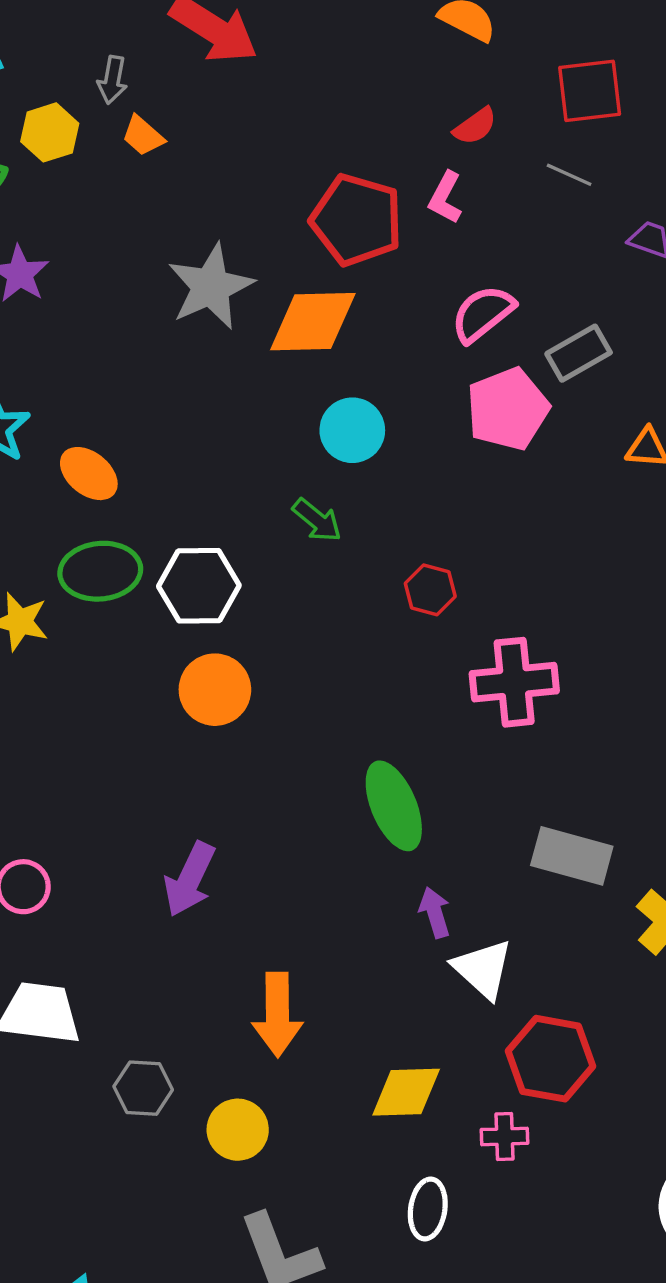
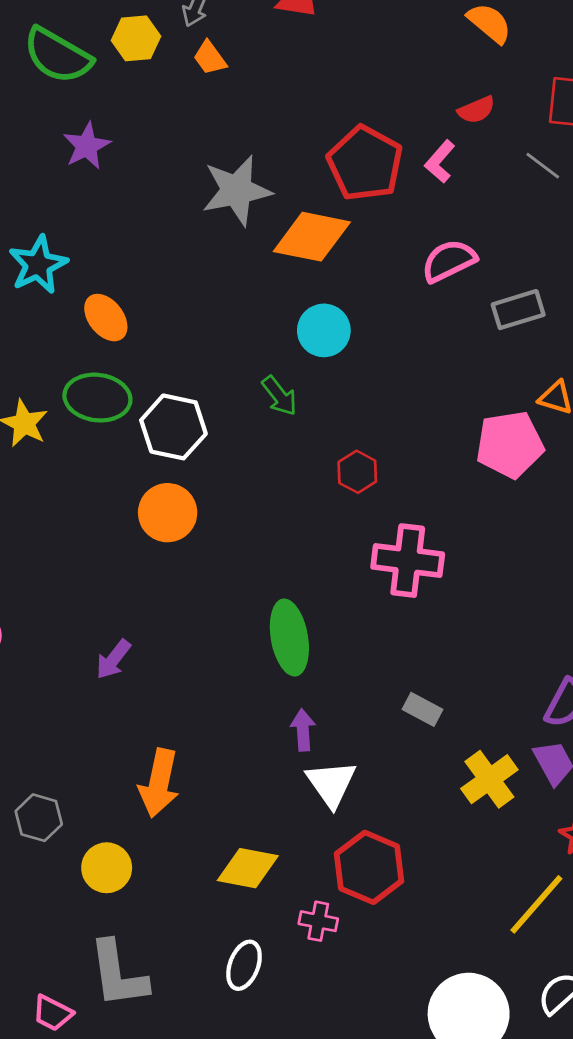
pink pentagon: (508, 409) -> (510, 445), moved
gray rectangle: (572, 856) -> (422, 709), size x0.6
purple arrow: (190, 879) -> (113, 659), size x0.7

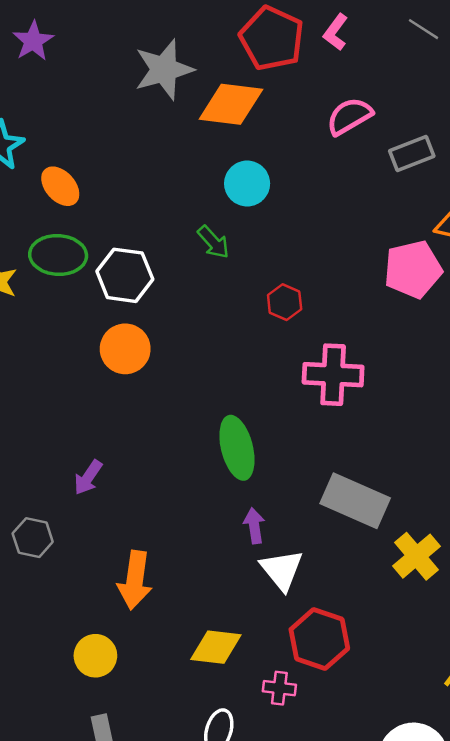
gray rectangle: (422, 709) -> (355, 501), size x2.0
gray hexagon: (39, 818) -> (33, 538), moved

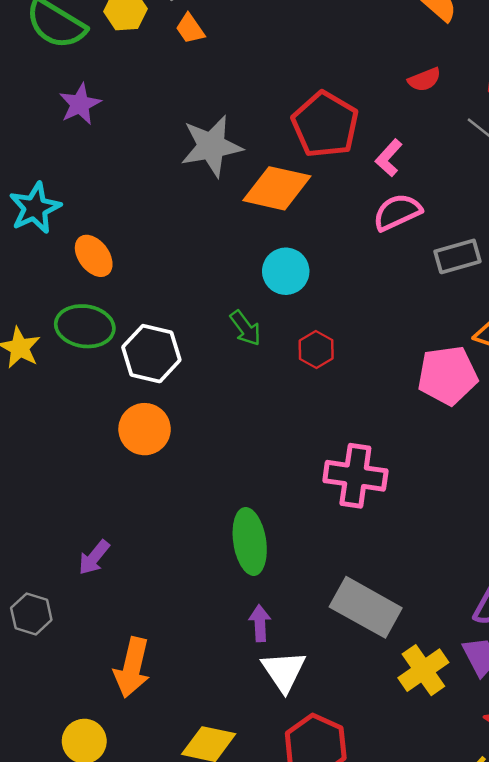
pink L-shape: (336, 32) -> (389, 158), moved
red hexagon: (285, 302) -> (316, 349), moved

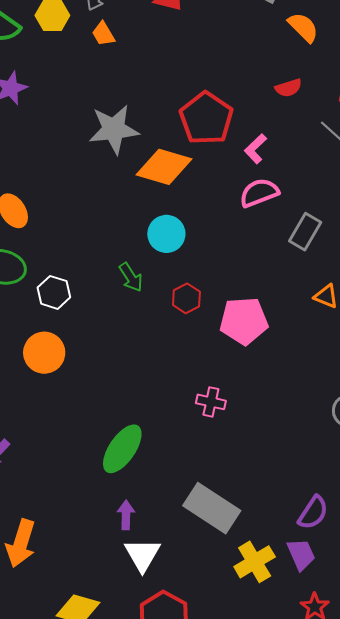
gray rectangle: (458, 256) -> (305, 232), turned -48
white hexagon: (151, 354) -> (54, 292), size x0.7
pink pentagon: (448, 375) -> (244, 321), moved
pink cross: (355, 476) -> (211, 402), size x0.6
green ellipse: (250, 541) -> (122, 449), turned 39

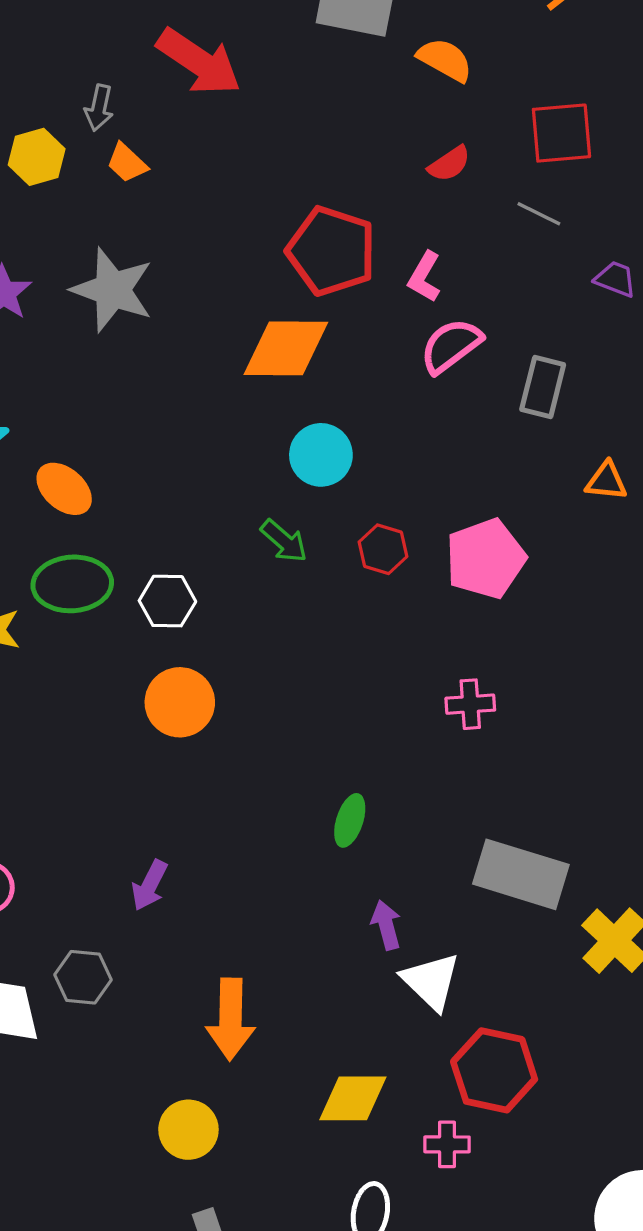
gray star: (114, 129) -> (112, 290), moved, turned -30
green ellipse: (122, 449) -> (350, 820), size x0.6

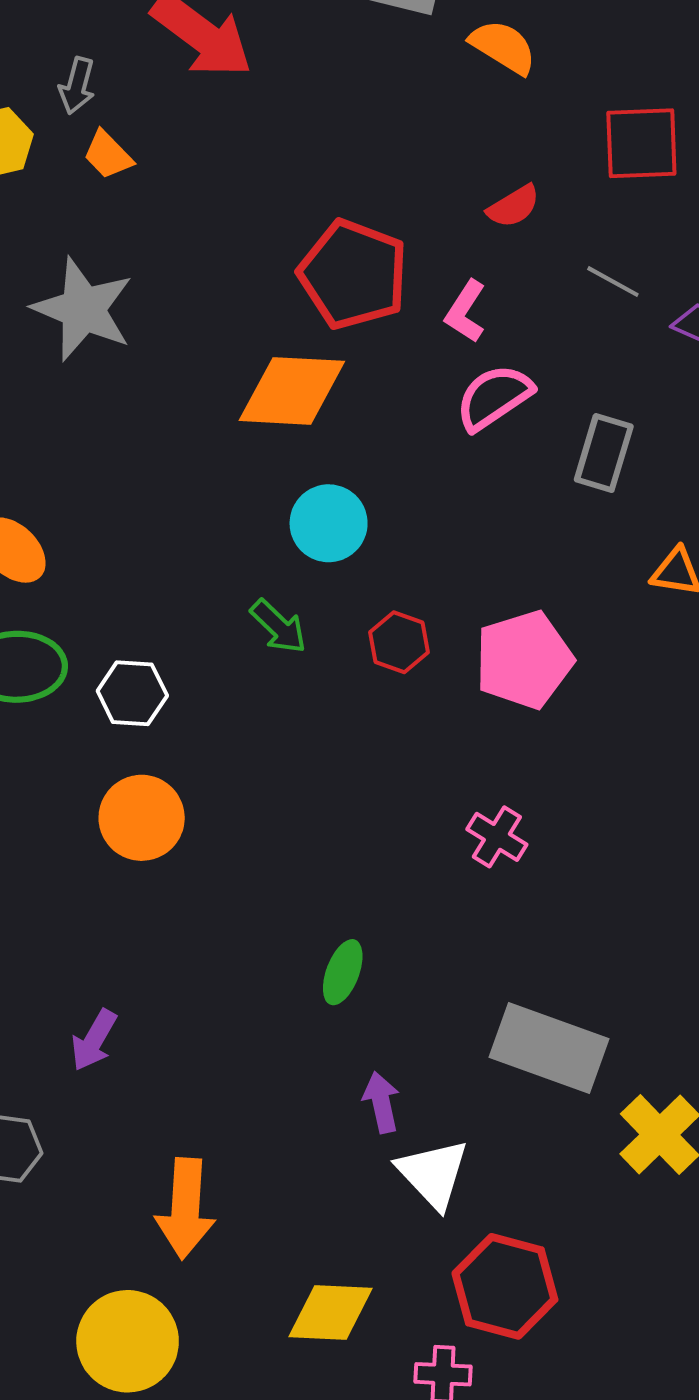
red semicircle: (449, 164) -> (514, 206), moved
gray line: (539, 214) -> (613, 282), moved
pink cross: (470, 704) -> (497, 837), turned 33
yellow circle: (188, 1130) -> (128, 1341), size x1.4

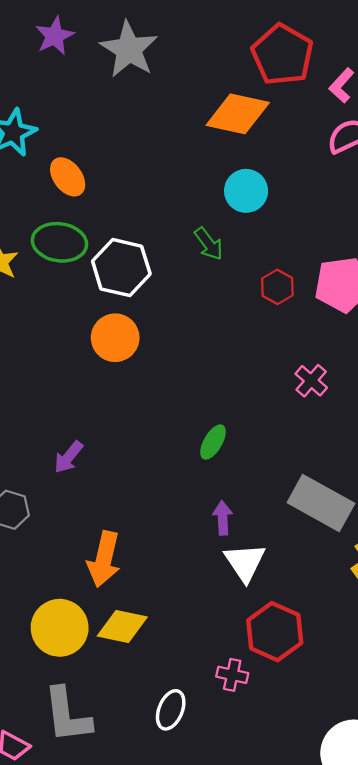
red hexagon: (399, 642) -> (277, 287), moved
white hexagon: (132, 693) -> (121, 268), size x1.5
yellow diamond: (331, 1313) -> (122, 626), moved

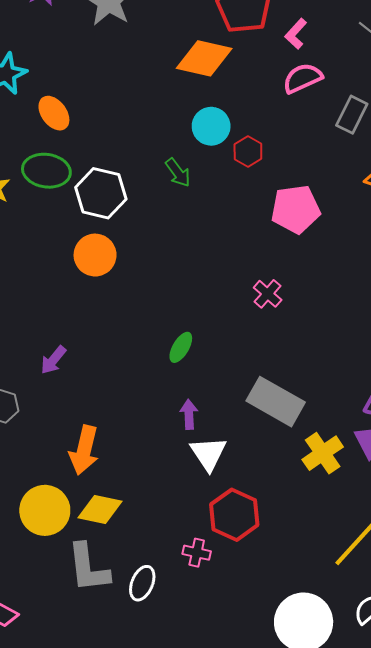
red hexagon: (277, 287) -> (248, 151), moved
gray L-shape: (67, 715) -> (88, 568), moved

